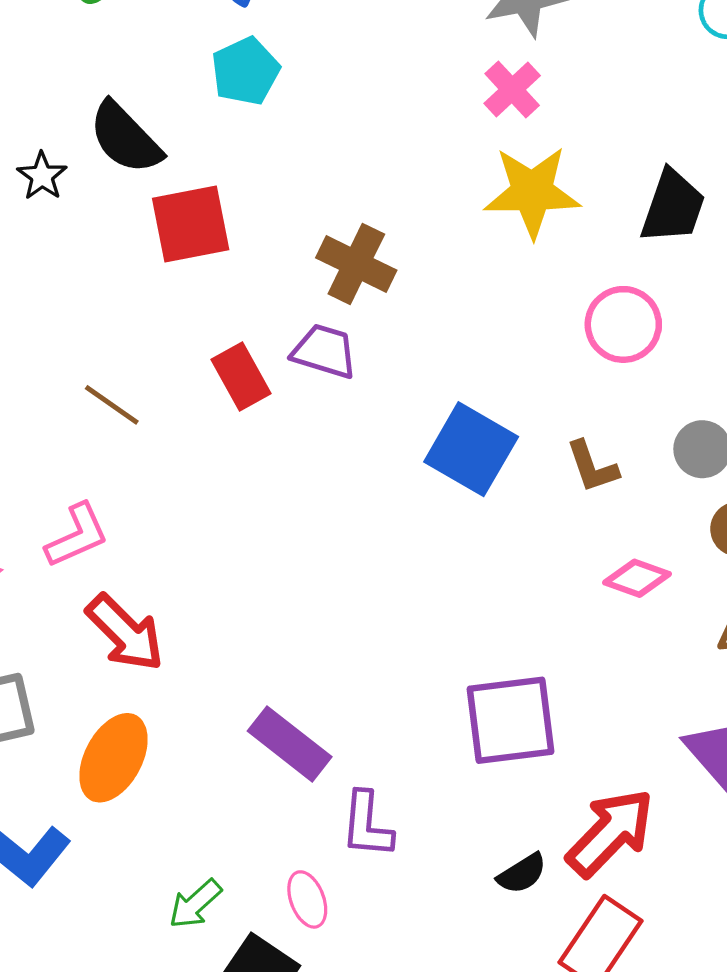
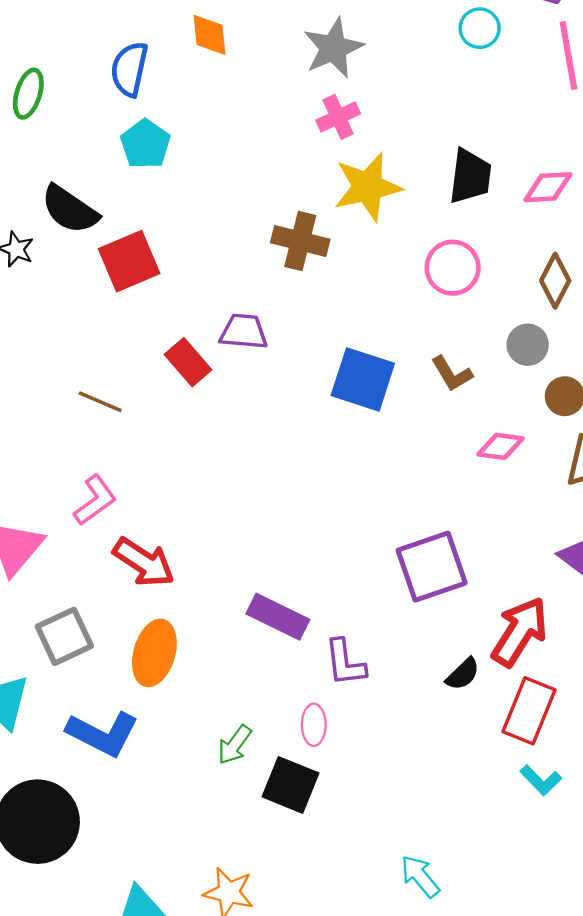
pink cross: (512, 90) -> (338, 117), turned 30
brown cross: (356, 264) -> (300, 241), moved
pink ellipse: (307, 899) -> (314, 725), turned 33

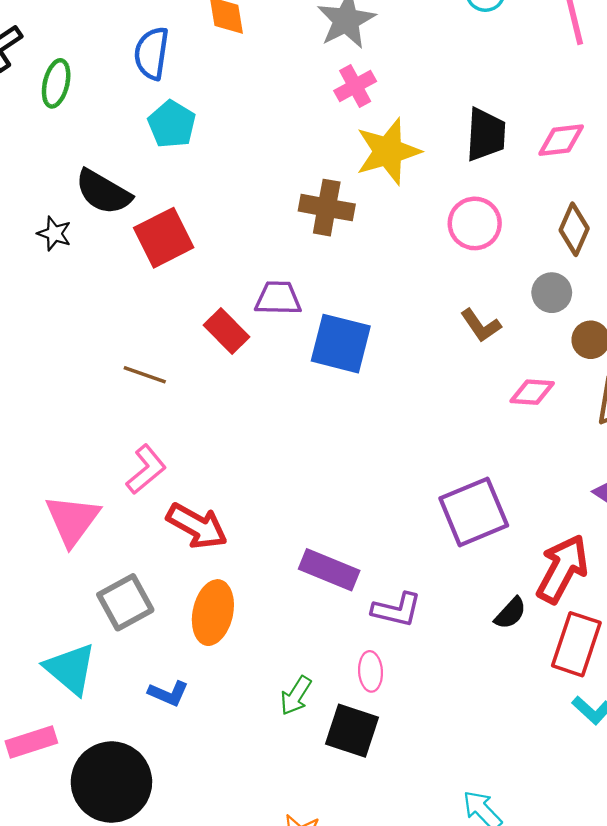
blue square: (363, 379) -> (341, 344), moved
purple L-shape: (345, 663) -> (397, 610), turned -66
blue L-shape: (103, 734) -> (168, 693), size x0.6

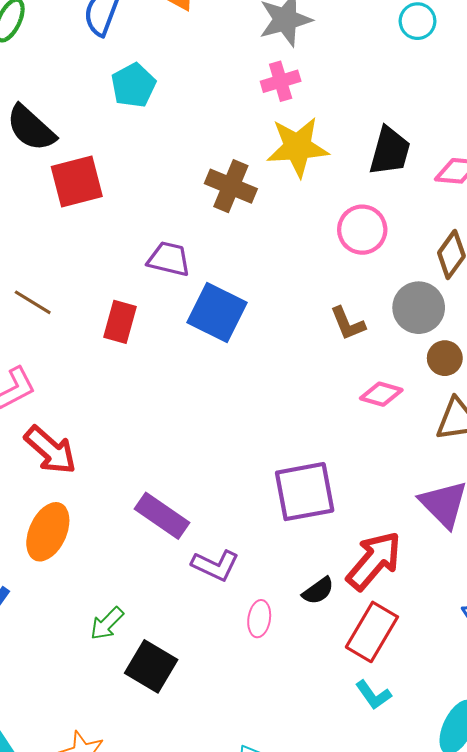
cyan pentagon: (172, 124) -> (133, 85), moved
gray circle: (552, 293) -> (419, 308), size x1.4
red rectangle: (227, 331) -> (120, 322), moved, turned 48
pink ellipse: (371, 671) -> (259, 619), moved

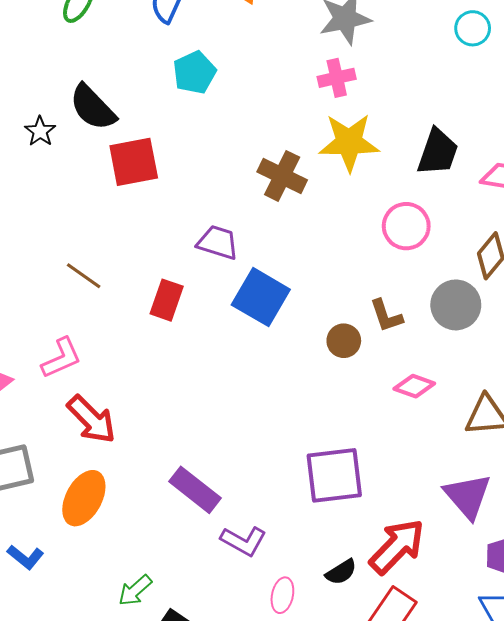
brown circle: (445, 358) -> (344, 341), moved

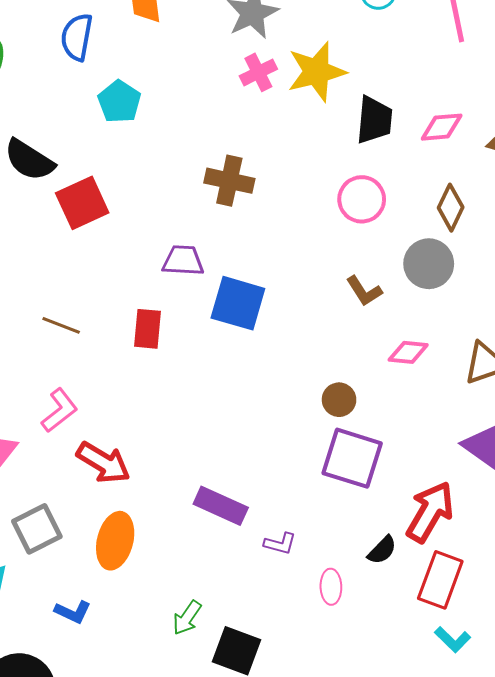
yellow star: (349, 142) -> (317, 72), moved
brown circle: (344, 341) -> (339, 400), moved
purple square: (334, 475) -> (352, 458), turned 38
purple L-shape: (243, 541) -> (280, 544), size x0.7

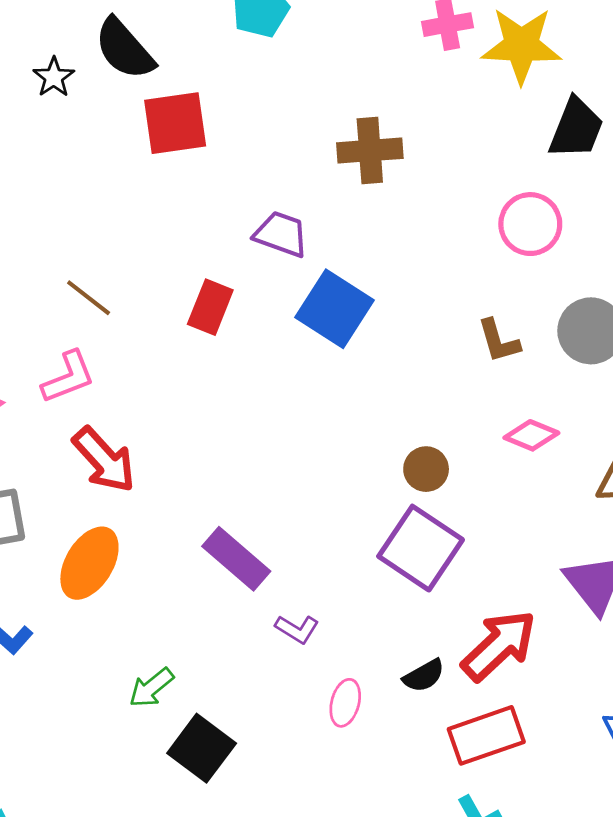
brown cross: (229, 181) -> (370, 151), turned -33
brown line: (61, 325) -> (89, 298), moved
red rectangle: (440, 580) -> (486, 735), turned 34

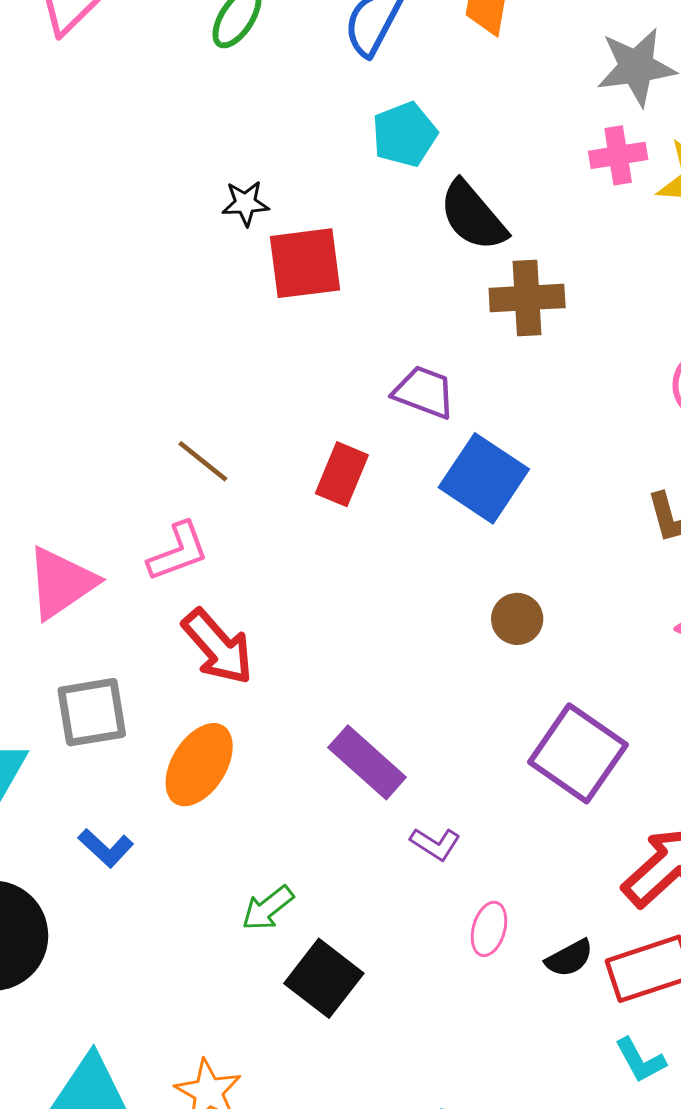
black semicircle: (124, 49) -> (473, 216), moved
black star: (54, 77) -> (245, 203), moved, turned 30
brown circle: (426, 469) -> (517, 619), moved
black semicircle: (424, 676) -> (569, 958), moved

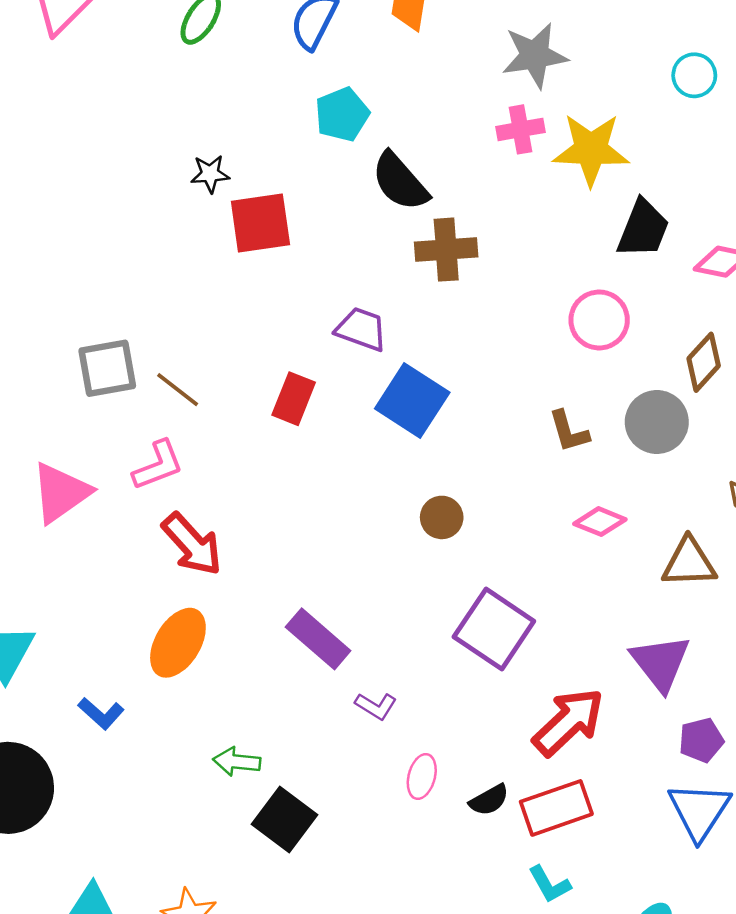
gray square: (92, 712) -> (107, 368), moved
green arrow: (268, 908) -> (237, 762), turned 45

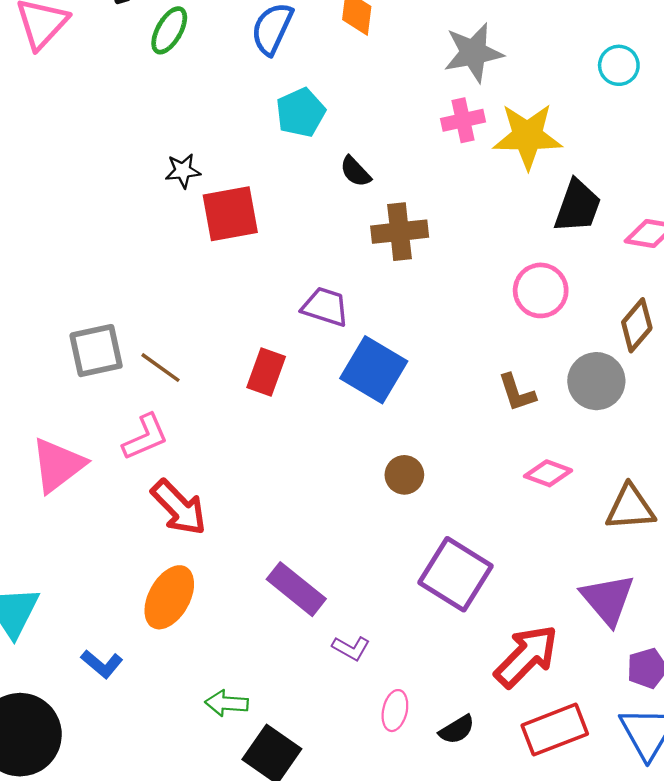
black semicircle: (400, 182) -> (355, 172), size x0.6
red rectangle: (556, 808) -> (555, 730), moved

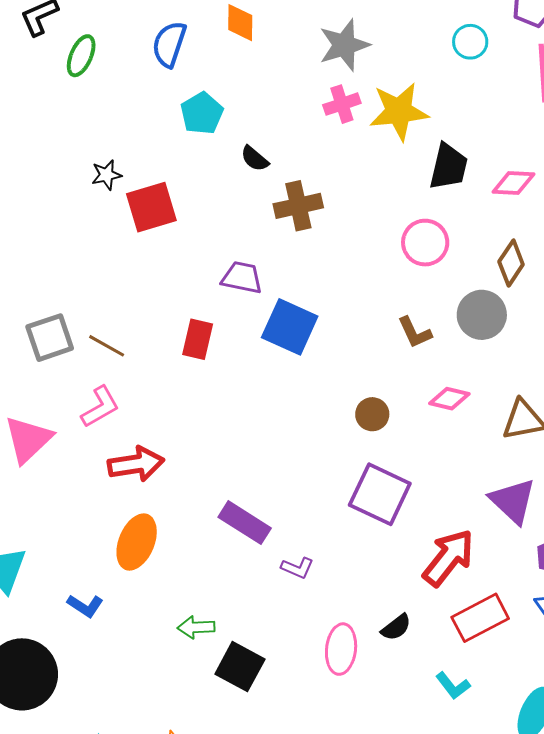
brown circle: (404, 475) -> (372, 414), moved
red arrow: (179, 507) -> (136, 464), turned -48
pink ellipse: (395, 711) -> (341, 649), moved, size x1.4

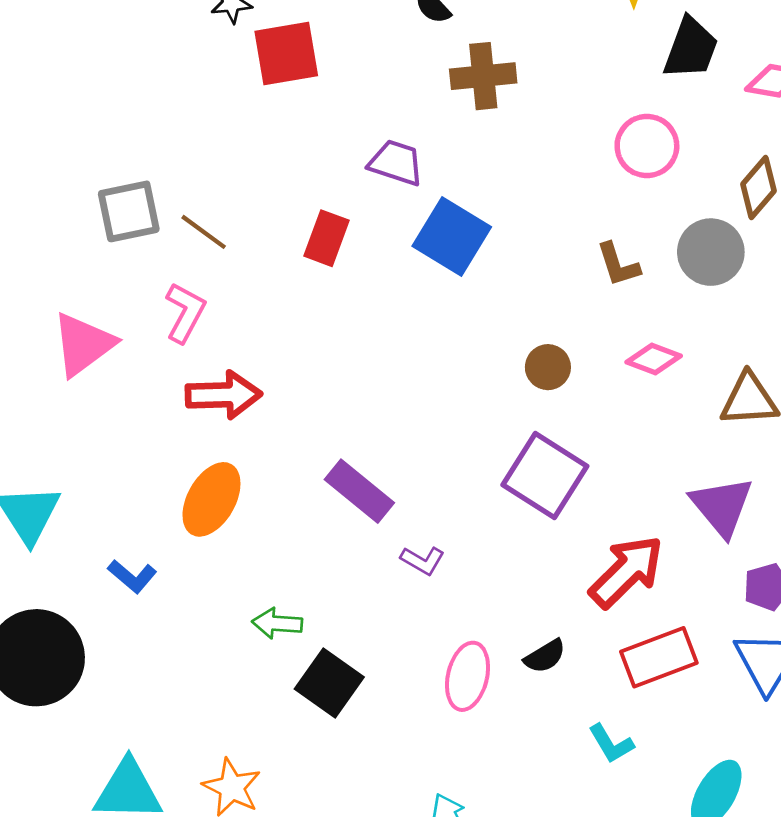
pink L-shape: (100, 407) -> (185, 312), turned -39

